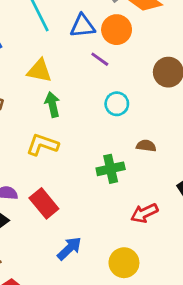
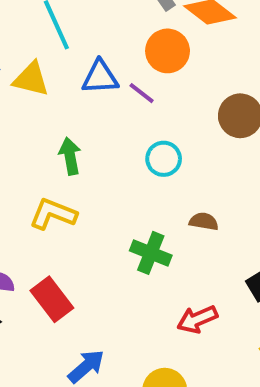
blue triangle: (83, 26) -> (100, 77), moved
yellow triangle: (39, 71) -> (31, 79), moved
green cross: (111, 169) -> (151, 253), turned 32

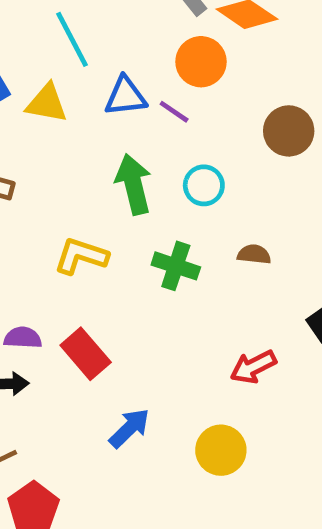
green arrow: (70, 156) -> (133, 184), moved, size x1.4
green cross: (151, 253) -> (176, 266), moved

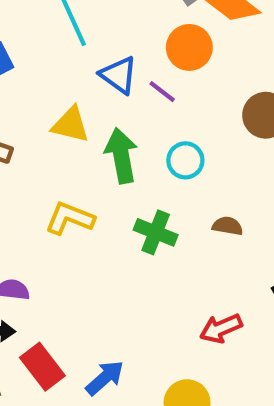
blue triangle: (125, 96) -> (119, 75), turned 39
yellow triangle: (47, 103) -> (71, 125), moved
red rectangle: (86, 354) -> (42, 367), moved

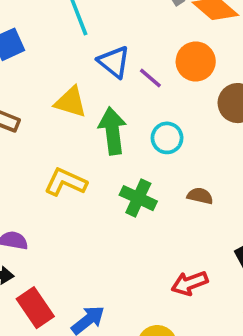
orange circle: (189, 47) -> (196, 61), moved

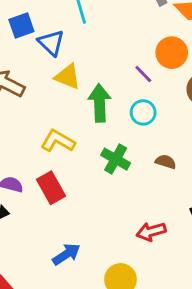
blue triangle: (114, 62) -> (51, 43), moved
purple line: (150, 78) -> (143, 74), moved
red rectangle: (35, 308) -> (51, 188), moved

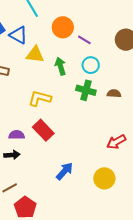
orange circle: (172, 53) -> (63, 27), moved
green arrow: (99, 103) -> (60, 66), size x0.7
green cross: (116, 159) -> (86, 90), moved

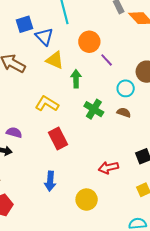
cyan circle: (91, 65) -> (126, 88), moved
brown semicircle: (114, 93) -> (124, 113), moved
red rectangle: (43, 130) -> (58, 138), moved
blue arrow: (65, 171) -> (50, 181), turned 126

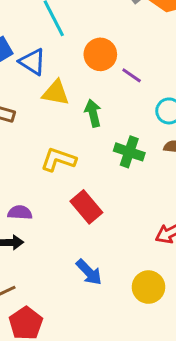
blue arrow: (50, 181) -> (89, 272), turned -36

